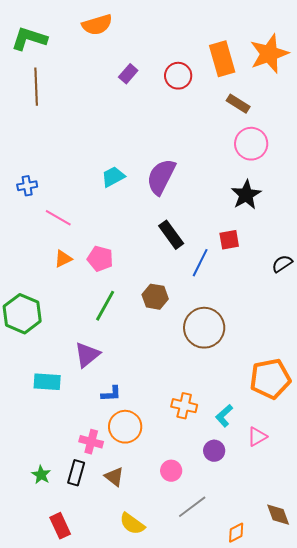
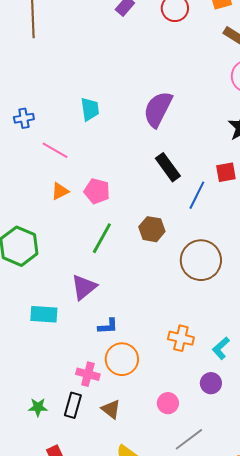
cyan trapezoid: (113, 177) -> (90, 109), moved, turned 110
green star: (41, 475) -> (38, 407), turned -30

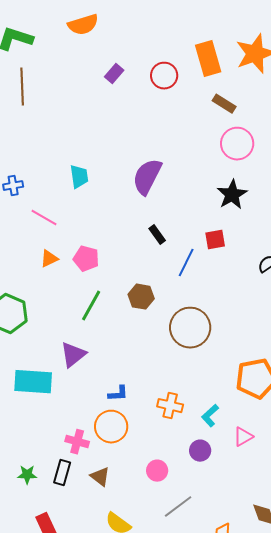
black rectangle: (168, 167) -> (157, 235), size x0.7
cyan rectangle: (44, 314) -> (33, 382), size x1.4
blue L-shape: (108, 326) -> (118, 394), moved

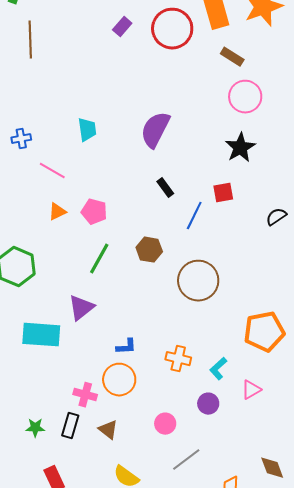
red circle: (164, 76) -> (172, 29), size x1.5

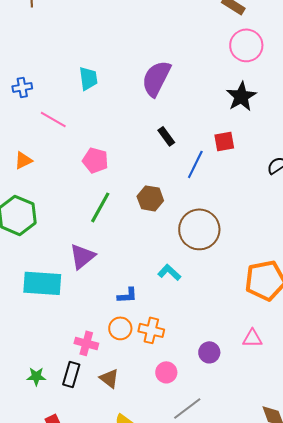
orange triangle: (57, 212) -> (23, 160), moved
orange cross: (178, 359) -> (151, 330), moved
cyan L-shape: (218, 369) -> (169, 272), moved, turned 85
orange circle: (119, 380) -> (120, 328), size x0.7
pink triangle: (251, 390) -> (252, 338), turned 30

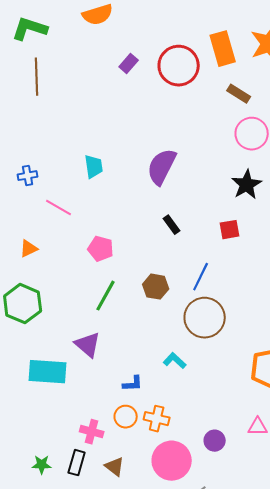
blue line: (195, 164) -> (201, 277), moved
purple triangle: (82, 256) -> (88, 345), turned -40
pink circle: (166, 372) -> (172, 461), size x1.8

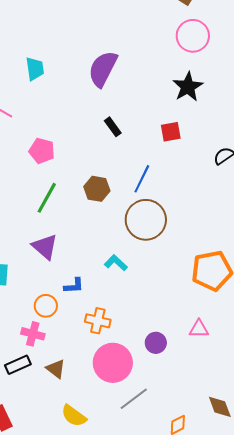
purple triangle: (88, 345) -> (45, 247), moved
orange circle: (126, 417) -> (46, 306), moved
black rectangle: (77, 463) -> (18, 365), turned 50

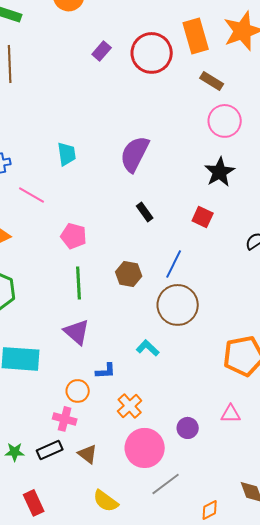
red square: (171, 132) -> (203, 217), turned 35
green line: (47, 198) -> (79, 283), turned -32
orange cross: (98, 321) -> (130, 406), turned 35

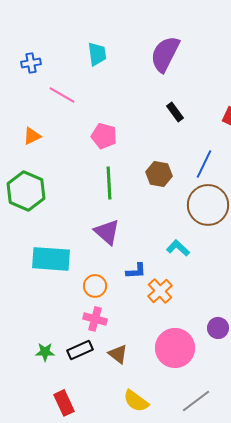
orange circle: (78, 391) -> (95, 286), moved
orange cross: (130, 406) -> (160, 291), moved
gray line: (166, 484) -> (196, 401), moved

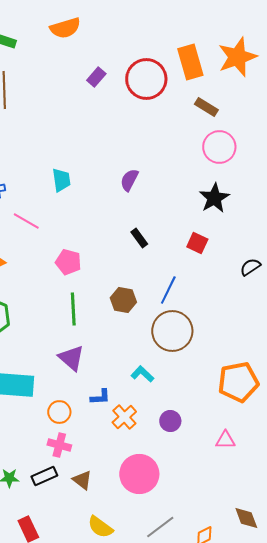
purple semicircle: (165, 54) -> (129, 180), size x0.6
purple circle: (218, 328) -> (170, 421), moved

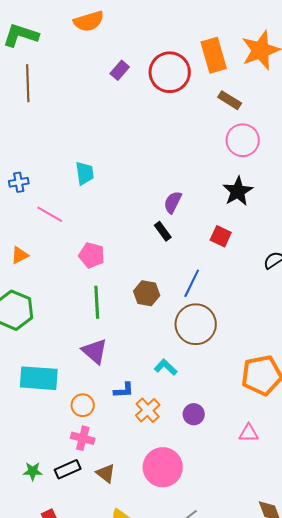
purple semicircle: (129, 180) -> (173, 202), moved

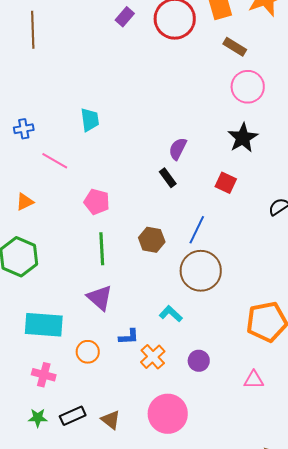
pink cross: (83, 438) -> (44, 375), moved

